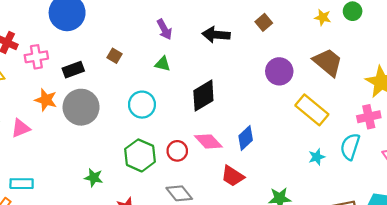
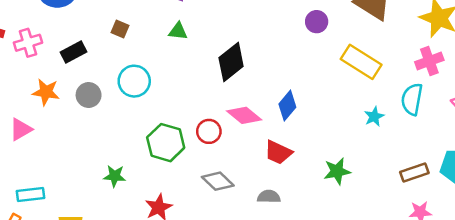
purple circle: (279, 71) -> (317, 22), size x0.7
cyan circle: (142, 105) -> (134, 81), moved
gray circle: (81, 107) -> (89, 95), size x0.6

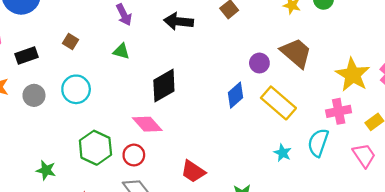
purple circle: (317, 22) -> (259, 63), moved
blue diamond: (287, 106) -> (235, 95), moved
pink diamond: (244, 115) -> (147, 124), moved
cyan star: (374, 117) -> (283, 153), turned -30
red circle: (209, 131) -> (134, 155), moved

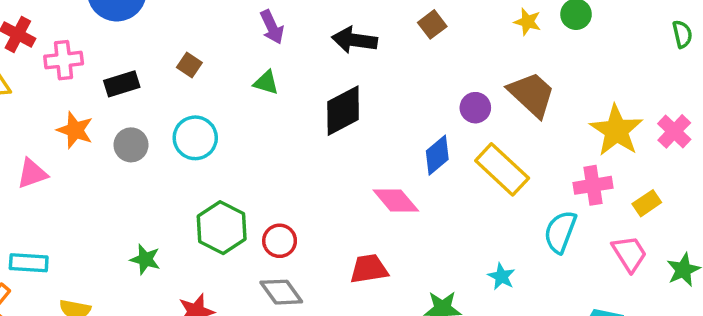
black diamond: (164, 86) -> (343, 111), moved
pink diamond: (147, 124) -> (396, 200), moved
cyan star: (283, 153) -> (501, 276), moved
red trapezoid: (193, 171) -> (369, 269), turned 135

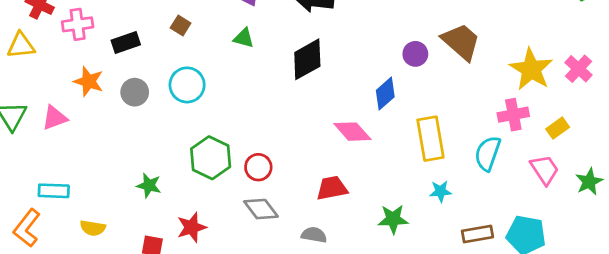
yellow rectangle: (502, 169) -> (430, 139), moved, turned 39
cyan star: (501, 276) -> (441, 191), turned -30

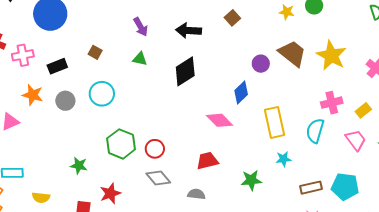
yellow star: (531, 69) -> (331, 55), moved

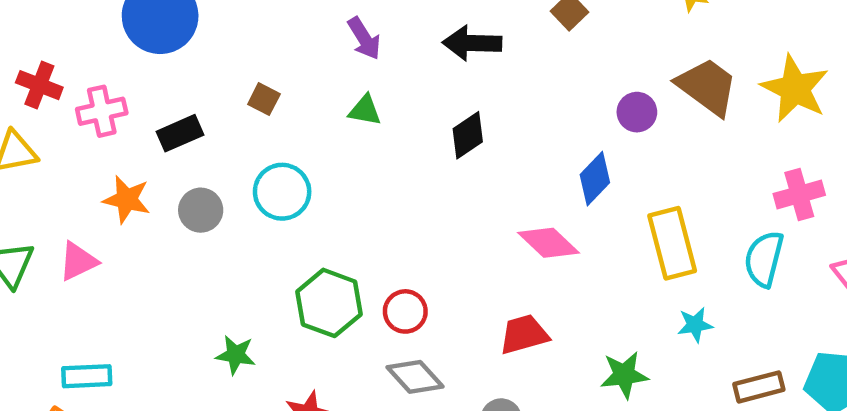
black diamond: (185, 71) -> (468, 135), size x0.7

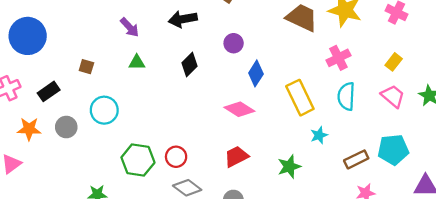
purple circle: (637, 112) -> (234, 43), moved
pink cross: (799, 194) -> (338, 58), moved

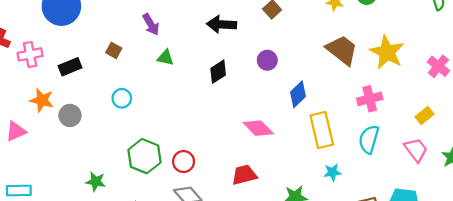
purple arrow: (130, 27) -> (151, 24), moved
blue diamond: (256, 73) -> (298, 94), moved
cyan circle: (104, 110) -> (122, 98), size x0.7
gray circle: (66, 127) -> (70, 115), moved

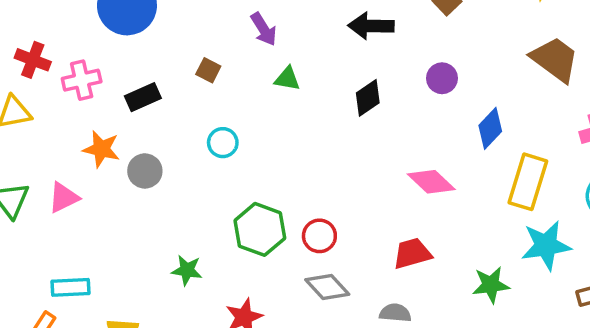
yellow rectangle: (322, 130) -> (528, 182), turned 32
cyan star: (332, 172) -> (546, 245), size x1.8

